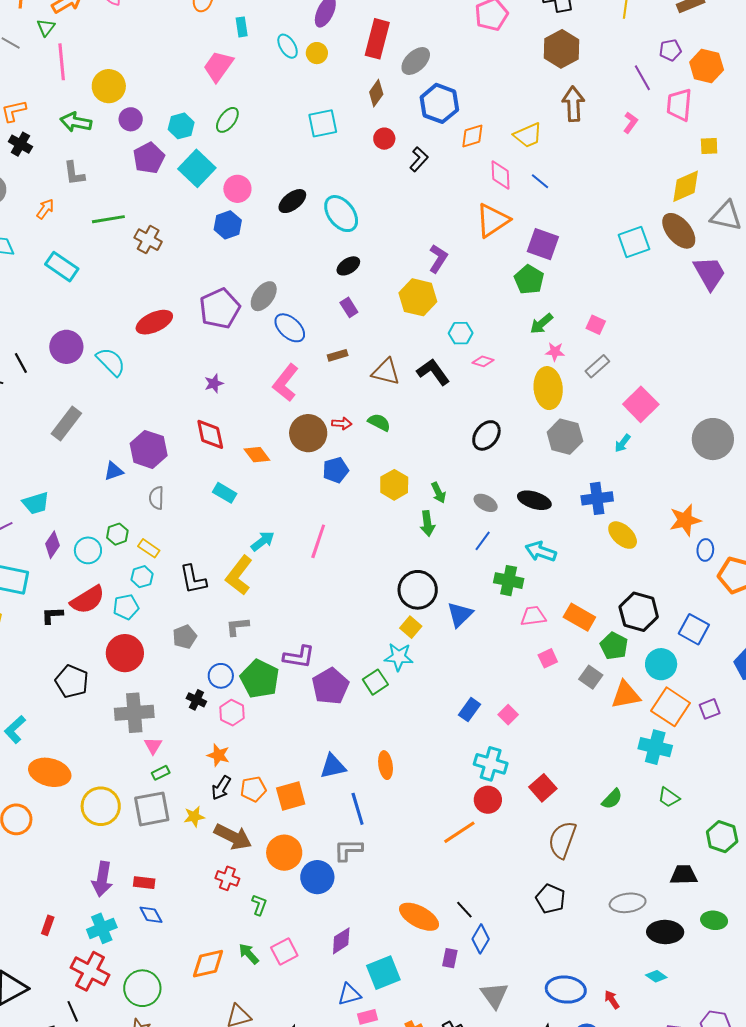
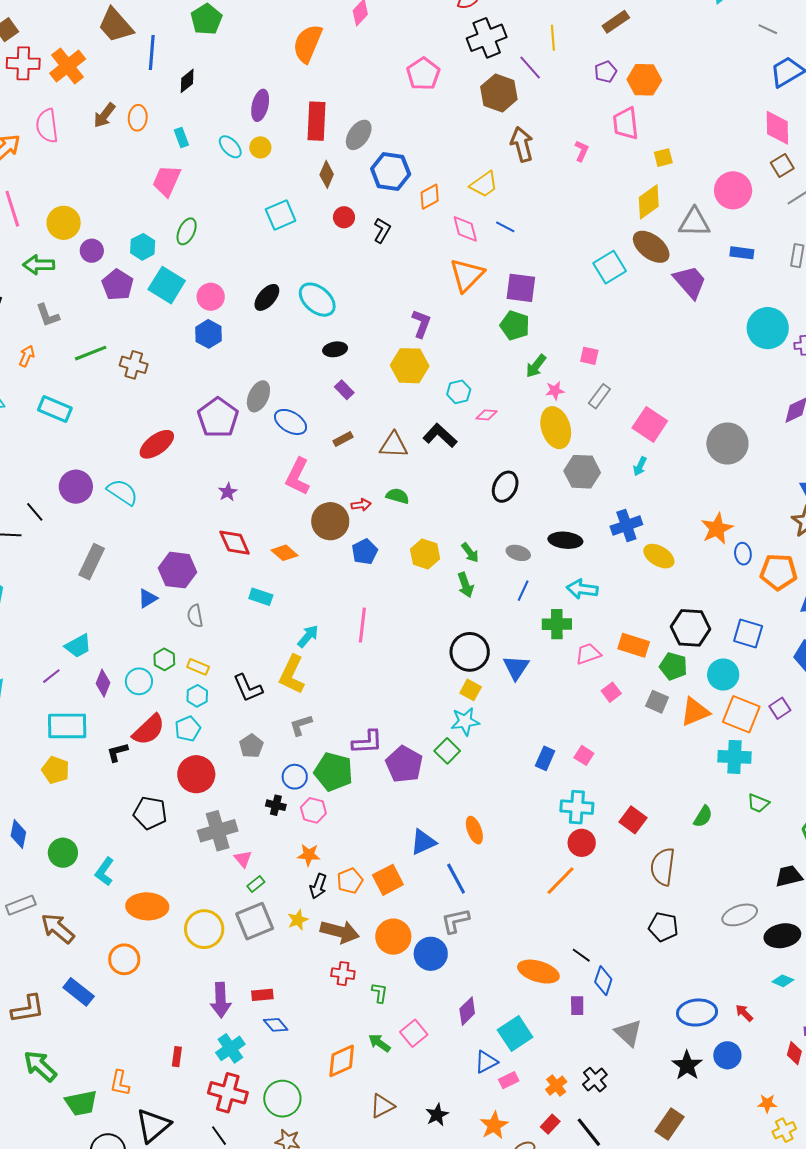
purple line: (642, 78) -> (530, 68), moved
black ellipse: (348, 266) -> (335, 349), turned 35

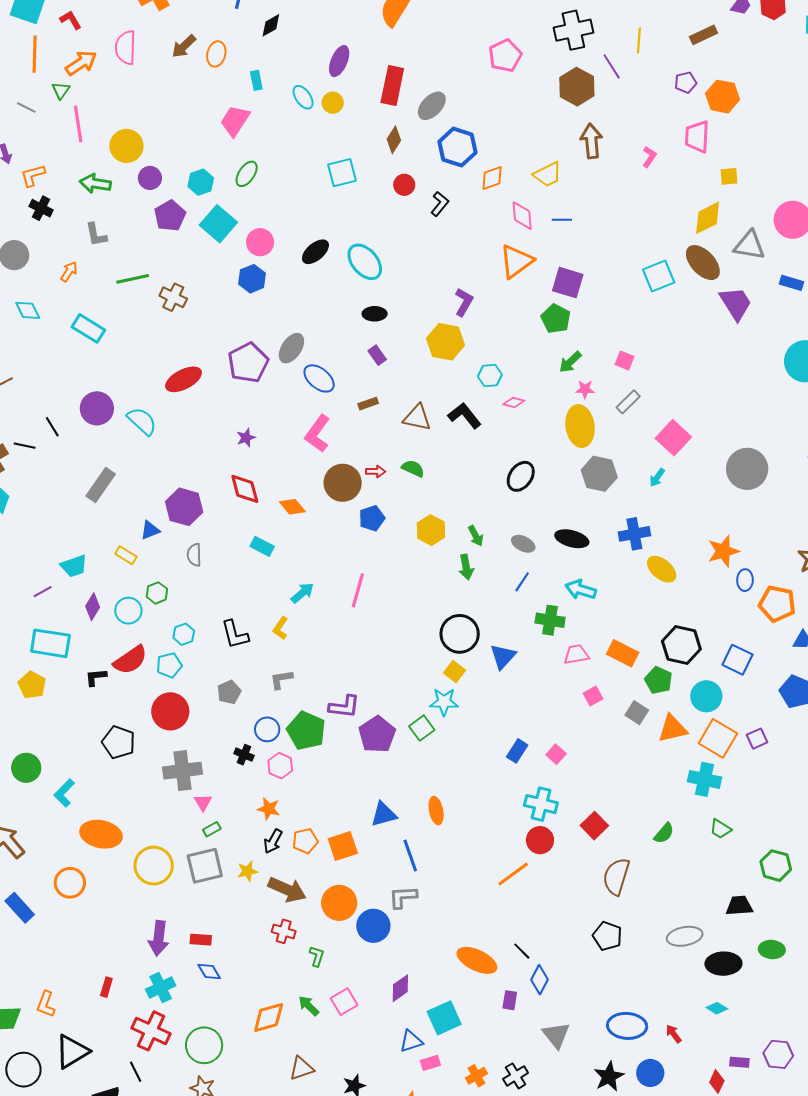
blue line: (505, 227) -> (562, 220), turned -36
yellow rectangle: (198, 667) -> (126, 555), moved
yellow L-shape: (292, 675) -> (280, 628), size x0.6

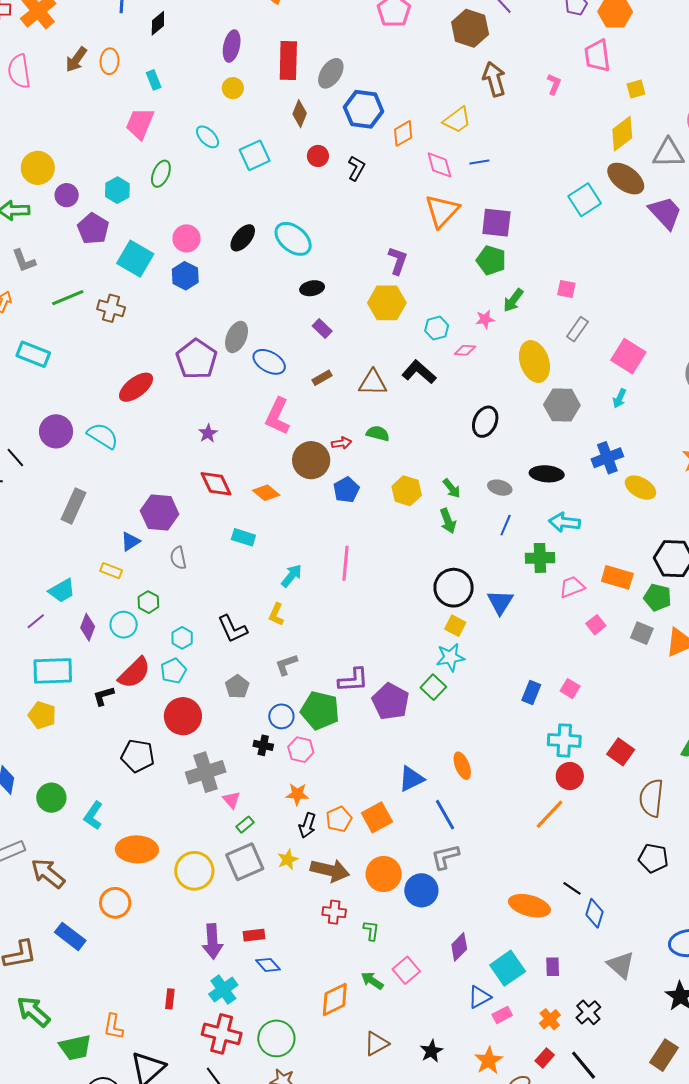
cyan ellipse: (303, 97) -> (208, 137), moved
cyan square: (218, 224) -> (135, 259), moved
pink star: (585, 389) -> (485, 319), moved
purple rectangle: (510, 1000) -> (553, 967), moved

